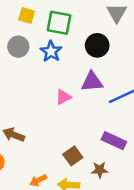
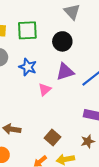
blue star: (51, 51) -> (28, 67), moved
brown square: (73, 156) -> (53, 137), moved

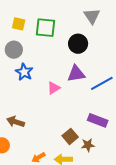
blue star: (28, 67) -> (24, 72), moved
brown square: (53, 137) -> (70, 136), moved

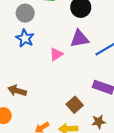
gray circle: (14, 50) -> (25, 13), moved
brown star: (88, 145) -> (99, 122), moved

